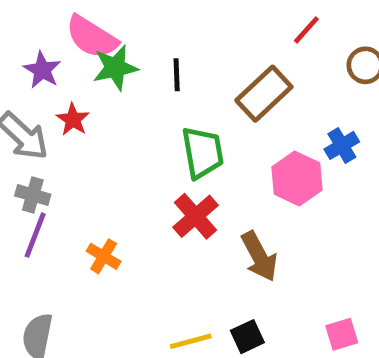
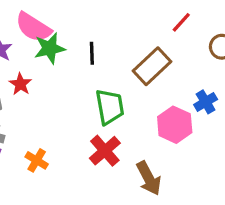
orange cross: (104, 256) -> (37, 160), moved

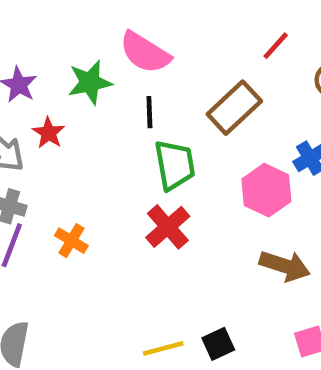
pink semicircle: (33, 27) -> (145, 53), moved
black line: (92, 53) -> (149, 112), moved
brown arrow: (149, 178) -> (285, 266), moved, turned -44

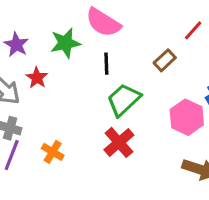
red line: (276, 46) -> (193, 30), moved
brown rectangle: (234, 108) -> (165, 60), size x0.6
green trapezoid: (175, 165) -> (124, 100), turned -123

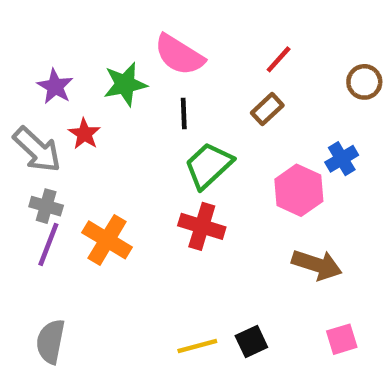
red line: (193, 30) -> (279, 59), moved
red cross: (119, 142) -> (202, 226), turned -32
orange cross: (53, 152) -> (107, 240), size x1.5

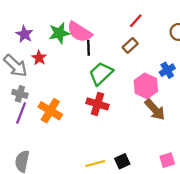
pink semicircle: (179, 55) -> (80, 32), moved
brown arrow: (317, 265) -> (155, 110), moved, turned 30

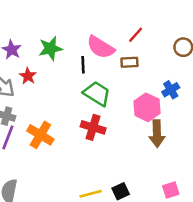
pink semicircle: (80, 32) -> (101, 47), moved
brown rectangle: (130, 45) -> (129, 62), turned 40
green trapezoid: (101, 74) -> (97, 94), turned 75
brown arrow: (155, 110) -> (157, 134), turned 40

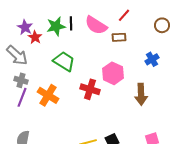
black line: (83, 65) -> (71, 23), moved
red star: (28, 76) -> (35, 37), moved
green trapezoid: (97, 94) -> (64, 61), moved
pink hexagon: (147, 107) -> (113, 73), moved

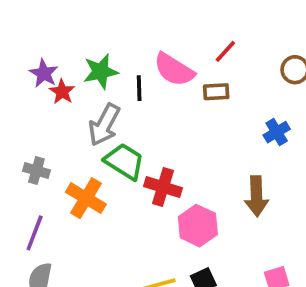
black line: (71, 23) -> (139, 88), moved
gray arrow: (17, 55) -> (104, 125), moved, turned 75
green trapezoid: (64, 61) -> (124, 161), moved
pink hexagon: (113, 73) -> (198, 226), moved
purple line: (22, 97) -> (35, 233), moved

